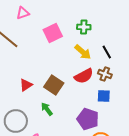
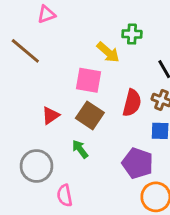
pink square: (53, 33) -> (88, 80), moved, turned 36
yellow arrow: (83, 52) -> (108, 52), moved
red semicircle: (84, 76) -> (132, 103), turned -48

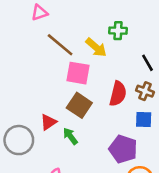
brown line: (25, 51) -> (60, 45), moved
red triangle: (51, 115) -> (48, 122), moved
gray circle: (36, 166) -> (19, 140), moved

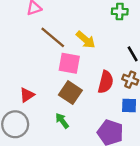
green cross: (118, 31) -> (120, 11), moved
red triangle: (48, 122) -> (27, 95), moved

